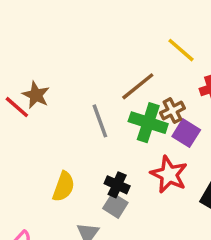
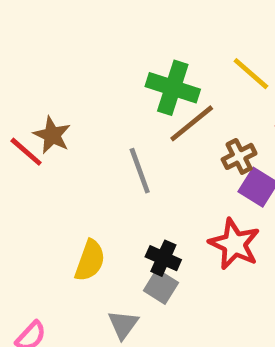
green cross: (148, 123) -> (173, 88), moved

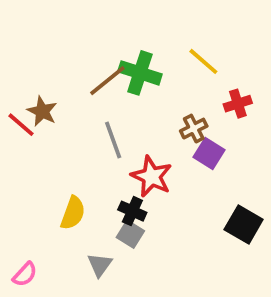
brown line: (192, 123) -> (107, 81), moved
red star: (234, 244) -> (152, 177), moved

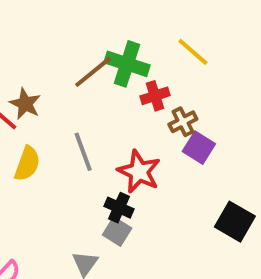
red cross: (238, 104) -> (155, 96), moved
gray line: (113, 140) -> (83, 152), moved
yellow semicircle: (73, 213) -> (27, 164), moved

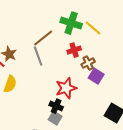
green cross: (127, 64) -> (71, 23), moved
gray line: (83, 152) -> (38, 56), moved
red star: (139, 172) -> (66, 88), turned 30

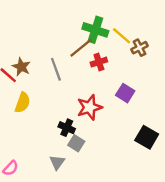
brown line: (43, 38) -> (81, 48), moved
brown cross: (88, 63) -> (140, 48), moved
black cross: (56, 106) -> (67, 128), moved

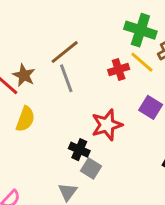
green cross: (95, 30) -> (140, 30), moved
yellow line: (122, 36) -> (142, 62), moved
brown line: (81, 48) -> (65, 52), moved

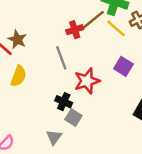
brown line: (65, 52) -> (93, 20), moved
red cross: (119, 69) -> (75, 30), moved
gray line: (66, 78) -> (61, 58), moved

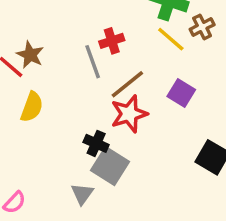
brown line: (93, 20) -> (127, 84), moved
gray line: (61, 58) -> (93, 62), moved
gray square: (73, 118) -> (110, 166), size x1.5

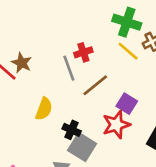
purple square: (181, 93) -> (127, 104), moved
yellow semicircle: (32, 107) -> (44, 109), moved
red star: (129, 114) -> (116, 125), moved

